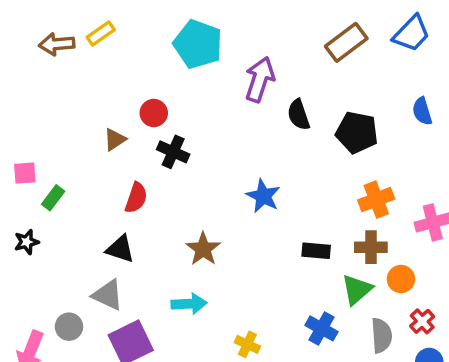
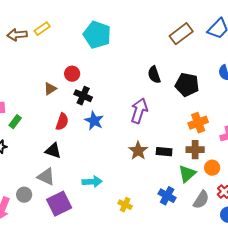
purple arrow: (260, 79) -> (139, 111), moved
blue star: (263, 196) -> (94, 121), moved
brown star: (203, 249) -> (138, 151), moved
gray semicircle: (382, 335) -> (201, 200), turned 36

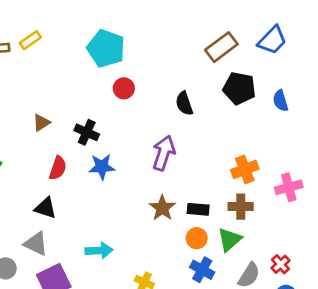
red circle: (72, 74) -> (124, 88), moved
black pentagon: (187, 85) -> (239, 88), moved
blue star: (94, 121) -> (102, 167), turned -30
orange circle: (212, 168) -> (197, 238), moved

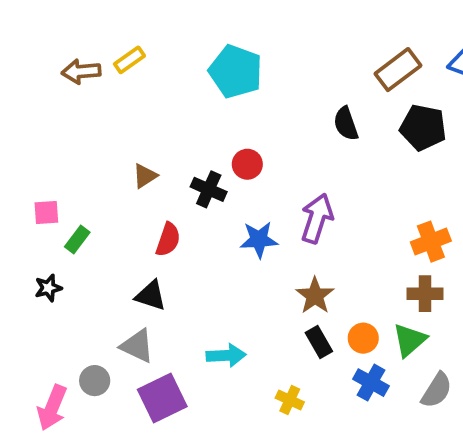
red circle: (124, 88) -> (247, 164), moved
black semicircle: (184, 103) -> (346, 124), moved
blue star: (102, 167) -> (259, 240), moved
black rectangle: (198, 209) -> (319, 342), moved, turned 55

